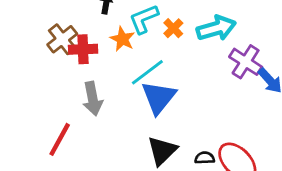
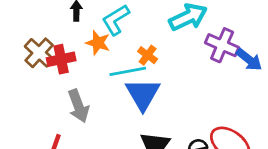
orange cross: (173, 28) -> (148, 55), moved
cyan line: (147, 72) -> (128, 71), turned 36

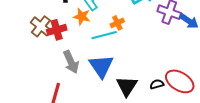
orange cross: (148, 55) -> (117, 23), turned 32
blue triangle: (143, 94) -> (101, 66), moved

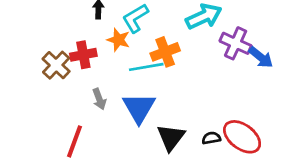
orange cross: (117, 23) -> (165, 52), size x1.5
brown cross: (41, 26) -> (56, 65), moved
gray arrow: (71, 62) -> (99, 99), size x0.7

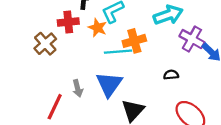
red cross: (83, 55) -> (68, 22), moved
gray arrow: (99, 99) -> (78, 88), moved
black semicircle: (211, 138) -> (171, 75), moved

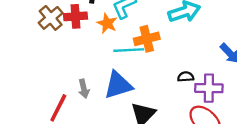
purple cross: (192, 39) -> (209, 88), moved, turned -30
brown cross: (45, 44) -> (51, 18), moved
blue triangle: (109, 84) -> (118, 85), turned 36

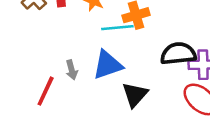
black semicircle: (186, 77) -> (178, 54), size x2.0

